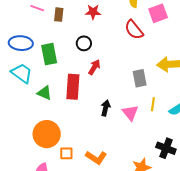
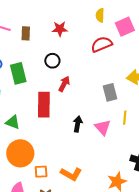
red semicircle: (134, 30) -> (102, 44), turned 110
green triangle: (44, 93) -> (13, 122), moved

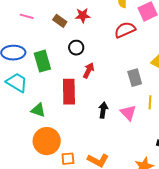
brown rectangle: (26, 33) -> (60, 21), moved, turned -56

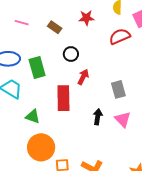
red star: (83, 15) -> (86, 18), moved
gray rectangle: (135, 78) -> (118, 89), moved

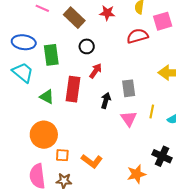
brown rectangle: (55, 27) -> (74, 18), size x1.5
green triangle: (33, 116) -> (47, 97), moved
black arrow: (98, 117) -> (106, 100), moved

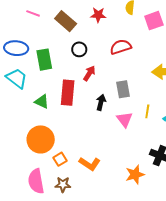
red semicircle: (137, 36) -> (121, 47), moved
orange square: (62, 155) -> (60, 159), turned -32

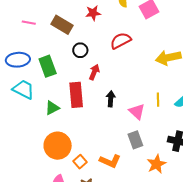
gray rectangle: (123, 89) -> (135, 140), moved
green triangle: (42, 101) -> (52, 108), turned -42

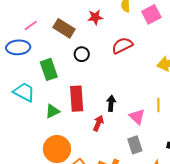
pink line: (29, 23) -> (31, 26), turned -48
blue ellipse: (18, 60) -> (18, 47), moved
red arrow: (94, 72) -> (98, 123), moved

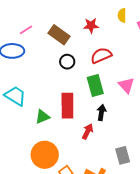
red semicircle: (122, 45) -> (101, 55), moved
black circle: (82, 54) -> (67, 62), moved
green rectangle: (49, 69) -> (95, 85), moved
pink triangle: (137, 117) -> (126, 85), moved

